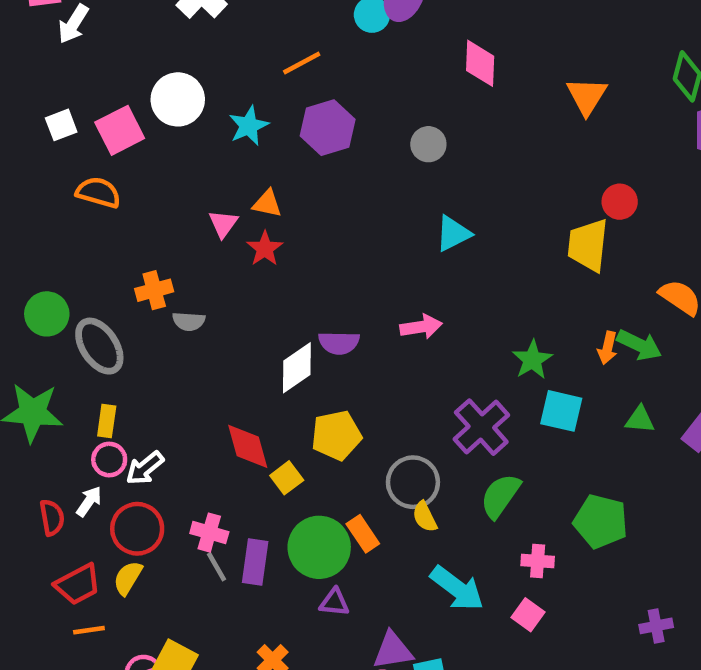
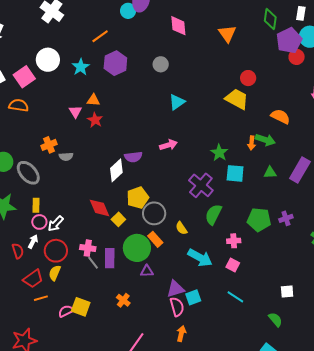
yellow trapezoid: (588, 245) -> (237, 99), turned 120
gray circle: (413, 482) -> (154, 213), moved
purple cross: (656, 626) -> (286, 218), moved

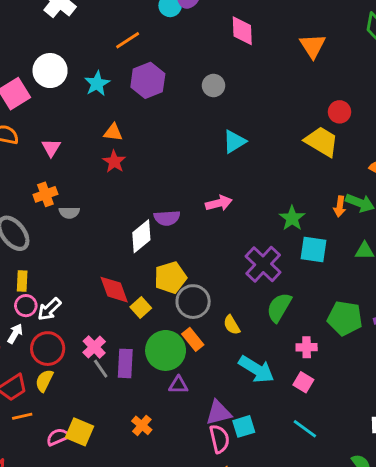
pink triangle: (75, 112) -> (51, 148), moved
pink cross: (88, 248) -> (94, 347), turned 35

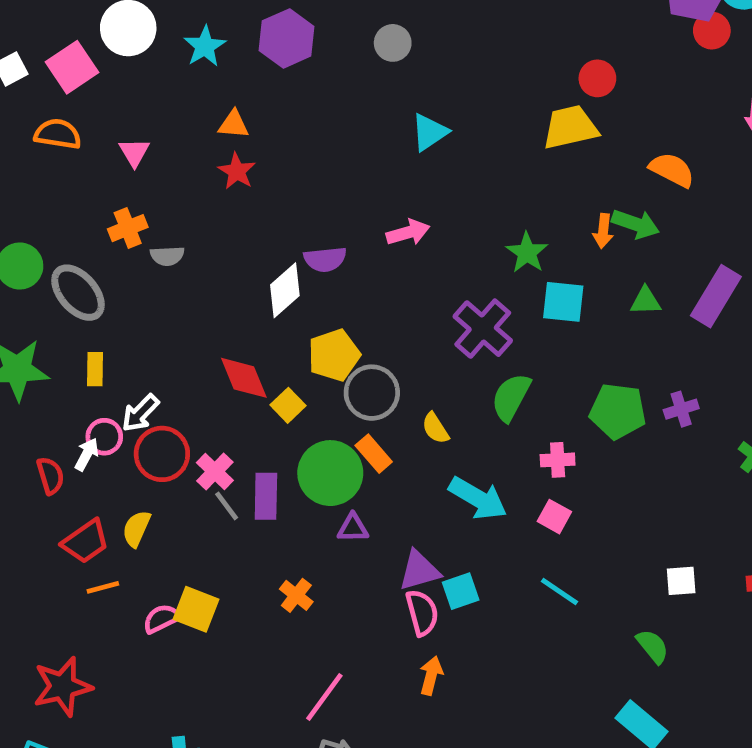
yellow trapezoid: (322, 142) -> (570, 127), turned -42
pink circle: (26, 306) -> (104, 437), moved
red circle: (48, 349) -> (162, 454), moved

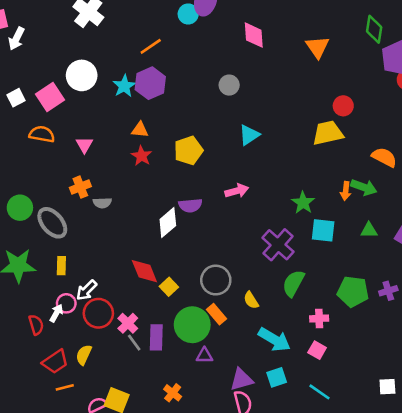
purple hexagon: (287, 38) -> (150, 83), moved
yellow pentagon: (334, 355) -> (188, 150), moved
cyan square: (461, 591) -> (277, 377), moved

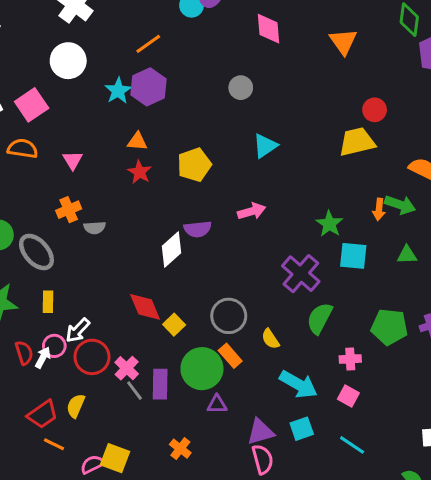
white circle: (82, 75) -> (68, 61), moved
red semicircle: (36, 325) -> (24, 353), moved
orange line: (65, 387) -> (54, 444), turned 42

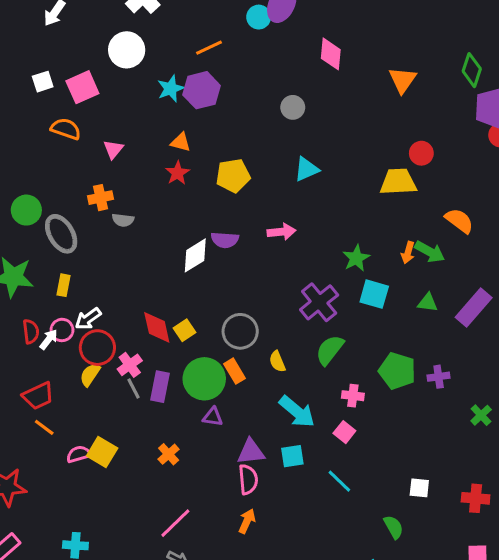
red diamond: (145, 307) -> (157, 327), moved
yellow semicircle: (76, 406) -> (90, 375), moved

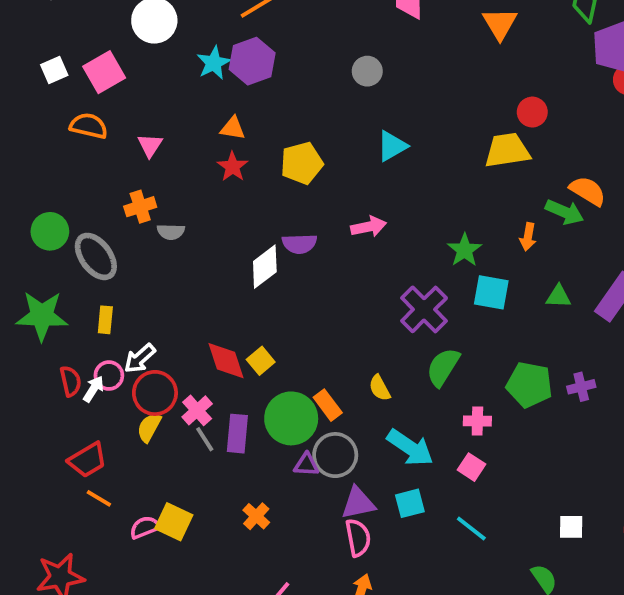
green arrow: (430, 252) -> (565, 212), moved
gray circle: (240, 331) -> (335, 455), moved

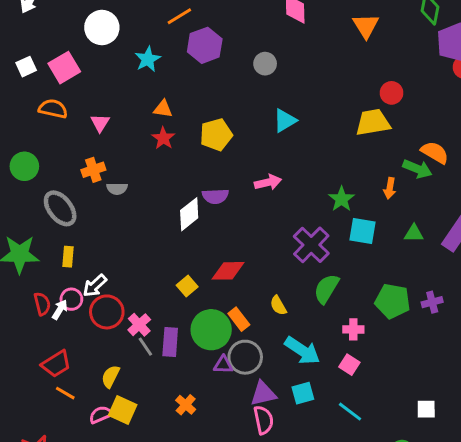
purple hexagon: (252, 61) -> (205, 45), moved
green circle: (50, 231) -> (24, 166), moved
red diamond: (226, 361) -> (228, 271), moved, turned -72
yellow semicircle: (149, 428) -> (111, 376), moved

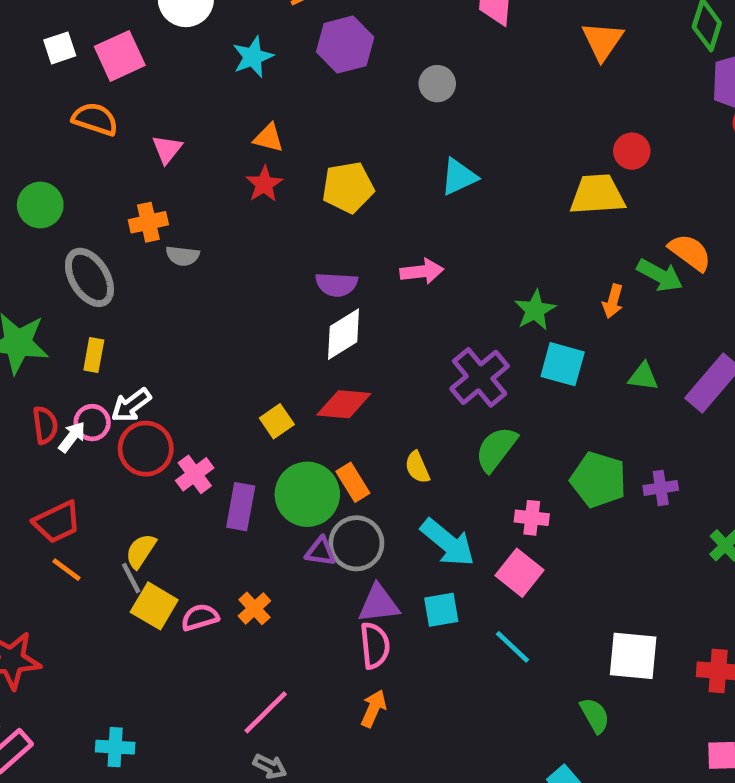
white diamond: (189, 214) -> (343, 334), moved
gray line: (145, 347) -> (131, 578), moved
pink square: (349, 365) -> (520, 573), size x1.4
white square: (426, 409) -> (633, 656), size x1.6
pink semicircle: (101, 415) -> (200, 617), moved

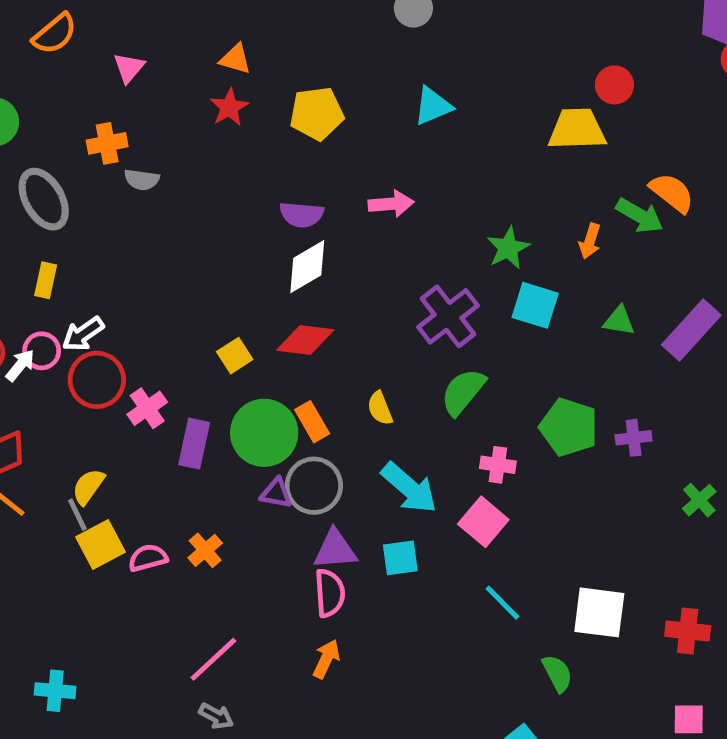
orange semicircle: (95, 119) -> (55, 34), turned 120
yellow square: (154, 606) -> (101, 545), turned 30
cyan line: (513, 647) -> (502, 603), moved

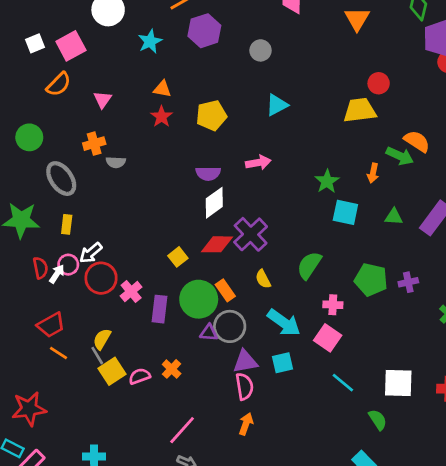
purple cross: (448, 316) -> (251, 234), moved

